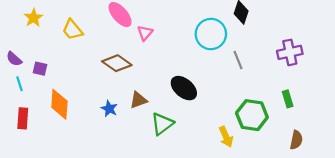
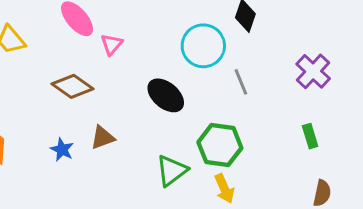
purple cross: (290, 52) -> (313, 71), turned -35
black ellipse: (184, 88) -> (166, 95), moved
green hexagon: (252, 115) -> (220, 145), moved
green triangle: (162, 124) -> (172, 171), moved

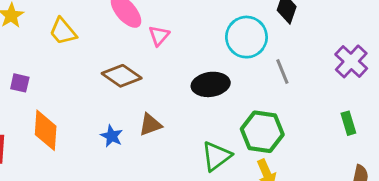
black ellipse: (166, 95) -> (211, 84), turned -48

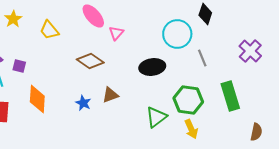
green rectangle: (348, 123) -> (230, 96), moved, size x1.8

